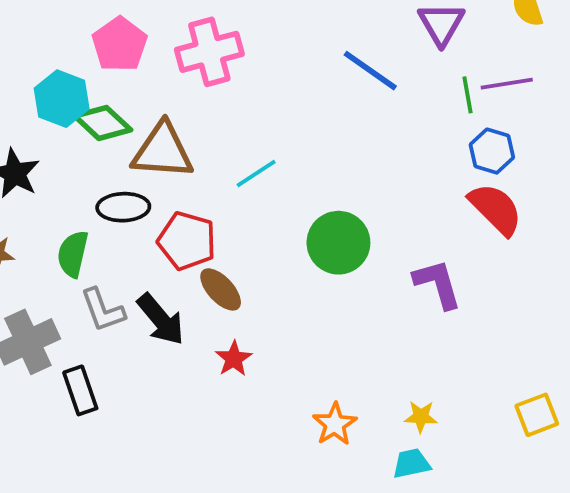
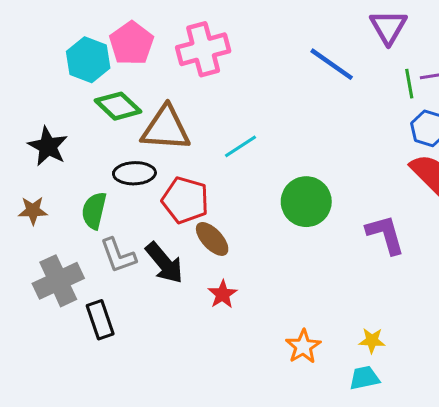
cyan hexagon: (62, 99) -> (88, 60), moved

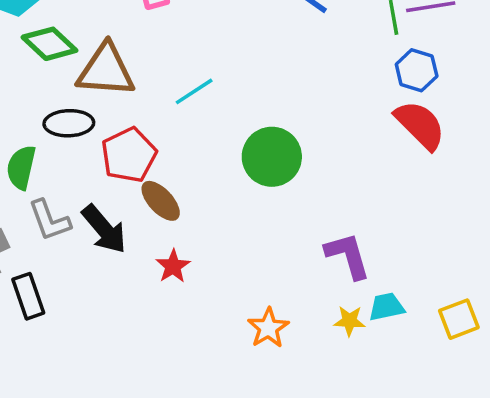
red pentagon: (185, 200) -> (129, 155), turned 30
purple L-shape: (385, 234) -> (348, 256), moved
cyan trapezoid: (364, 378) -> (387, 307), moved

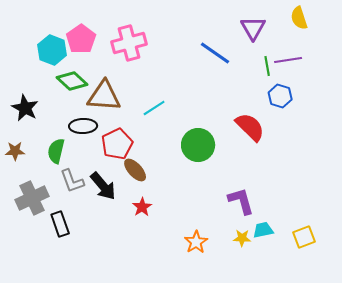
red semicircle: (420, 125) -> (250, 127), moved

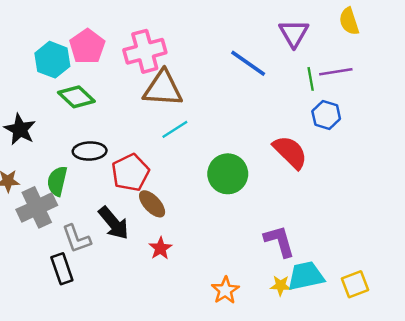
brown triangle: (104, 96) -> (163, 89), moved
gray L-shape: (72, 181) -> (76, 239), moved
gray cross: (32, 198) -> (37, 207), moved
cyan trapezoid: (263, 230) -> (306, 276), size x1.5

